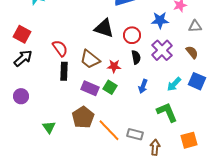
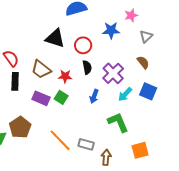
gray triangle: (195, 26) -> (146, 36), turned -40
purple cross: (162, 50) -> (113, 73), moved
brown pentagon: (83, 117) -> (20, 127), moved

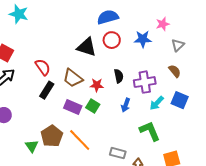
red circle: (83, 45) -> (112, 40), moved
purple cross: (113, 73) -> (145, 82), turned 35
black rectangle: (15, 81) -> (47, 90), turned 30
orange line: (60, 140) -> (80, 140), moved

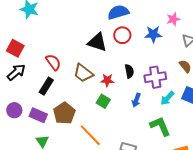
black rectangle: (47, 90) -> (46, 86), moved
purple rectangle: (73, 107) -> (38, 115), moved
brown pentagon: (52, 136) -> (64, 113), moved

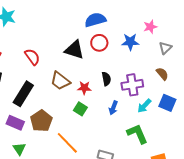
red semicircle: (53, 62) -> (32, 57), moved
black rectangle: (46, 86) -> (23, 94), size x1.4

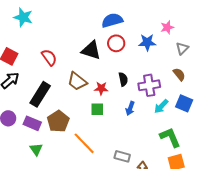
green square: (80, 109) -> (97, 109), turned -32
green L-shape: (137, 134) -> (170, 137), moved

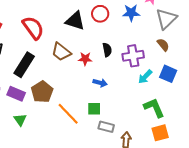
gray triangle: (182, 48) -> (166, 19), size x1.6
red semicircle: (49, 57) -> (33, 28), size x1.4
blue arrow: (130, 108) -> (100, 83), moved, turned -96
green square: (97, 109) -> (94, 109), moved

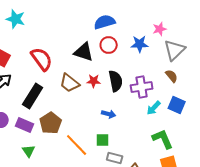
black semicircle: (107, 50) -> (116, 81), size x1.5
red star: (85, 59) -> (94, 81), moved

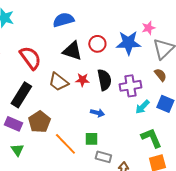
blue semicircle: (105, 22) -> (63, 20), moved
blue star: (140, 44) -> (128, 43), size x1.4

